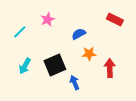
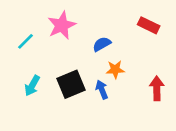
pink star: (48, 19) -> (62, 25), size x1.5
red arrow: (110, 68) -> (157, 88), moved
blue arrow: (75, 83) -> (102, 90), moved

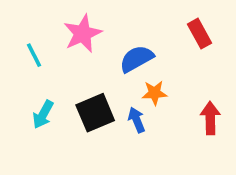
red rectangle: (149, 25) -> (199, 34), turned 35
cyan line: (25, 41) -> (34, 55), turned -72
blue semicircle: (102, 44) -> (137, 59), size x1.4

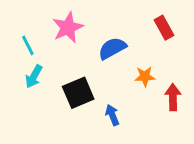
orange star: (155, 93) -> (145, 76), moved
cyan arrow: (43, 114) -> (34, 76), moved
blue arrow: (137, 120) -> (112, 115), moved

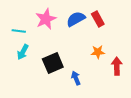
red rectangle: (164, 28) -> (98, 19), moved
cyan line: (28, 45) -> (19, 31), turned -56
blue semicircle: (112, 48) -> (76, 19), moved

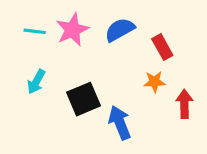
red rectangle: (98, 19) -> (162, 47), moved
cyan line: (19, 31) -> (35, 31), moved
blue arrow: (76, 78) -> (120, 123), size x1.5

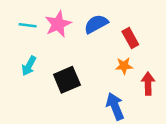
blue arrow: (120, 123) -> (115, 106), moved

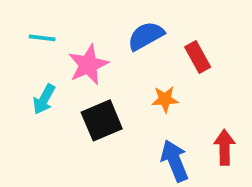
pink star: (58, 24) -> (88, 65), moved
orange star: (124, 66) -> (165, 99), moved
red arrow: (148, 84) -> (225, 147), moved

